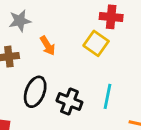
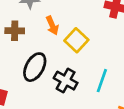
yellow square: (96, 43) -> (76, 40), moved

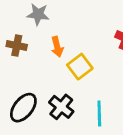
black ellipse: (35, 67) -> (23, 108), moved
cyan line: (102, 81) -> (99, 113), turned -30

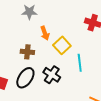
brown cross: (17, 45) -> (27, 52), moved
cyan line: (99, 113) -> (80, 63), moved

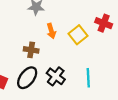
yellow square: (62, 45) -> (78, 35), moved
cyan line: (80, 63) -> (88, 78), moved

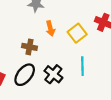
cyan line: (88, 78) -> (82, 66), moved

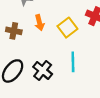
brown cross: (29, 47) -> (14, 31), moved

